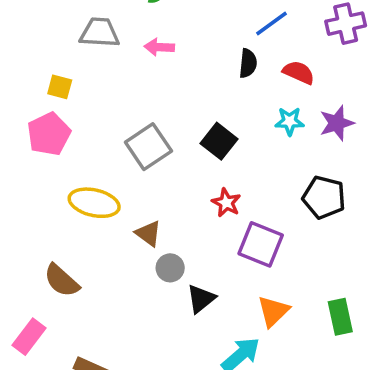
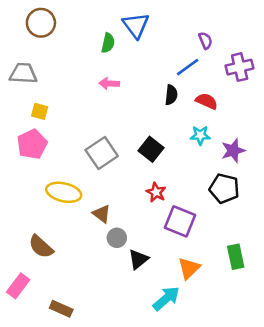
gray trapezoid: (100, 33) -> (23, 73), moved
purple star: (337, 123) -> (233, 151), moved
green rectangle: (340, 317) -> (236, 257), moved

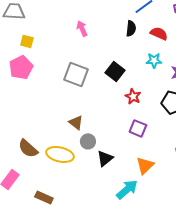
pink arrow: (109, 83) -> (82, 28), moved, turned 63
gray square: (102, 153) -> (76, 74), turned -35
yellow ellipse: (64, 192) -> (60, 154), moved
red star: (156, 192) -> (133, 96), moved
purple square: (180, 221) -> (138, 128), size x0.7

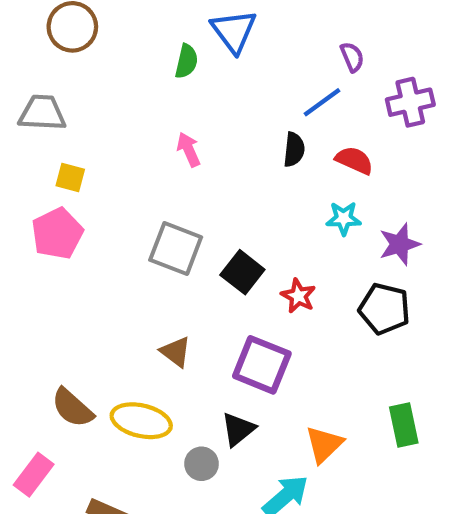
black square: (115, 71) -> (242, 272), moved
purple square: (138, 128) -> (262, 365), moved, size x1.5
gray circle: (88, 141) -> (202, 464), moved

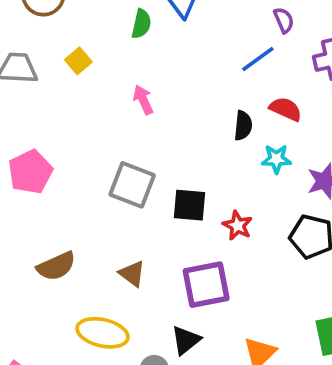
black semicircle: (294, 150) -> (243, 126), moved
yellow square: (70, 178) -> (78, 61), moved, turned 35
black square: (242, 272) -> (189, 205), turned -33
purple square: (262, 365) -> (206, 285), turned -33
brown semicircle: (72, 408) -> (56, 266), moved, turned -66

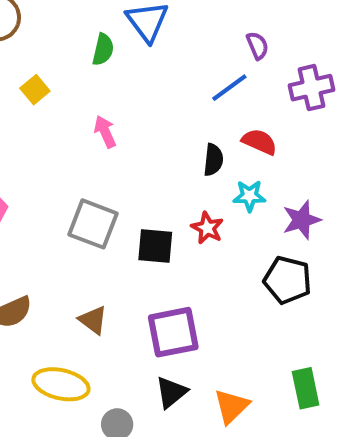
red star: (238, 226) -> (207, 228), moved
black triangle: (186, 340) -> (171, 392), moved

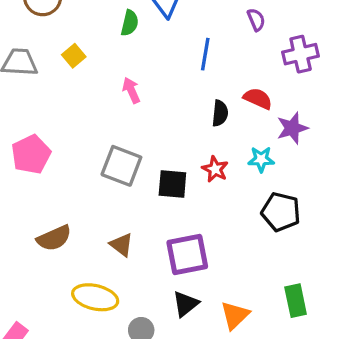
blue line: (229, 88) -> (205, 54), moved, turned -44
cyan star: (249, 196) -> (261, 159), moved
purple star: (302, 220) -> (292, 128), moved

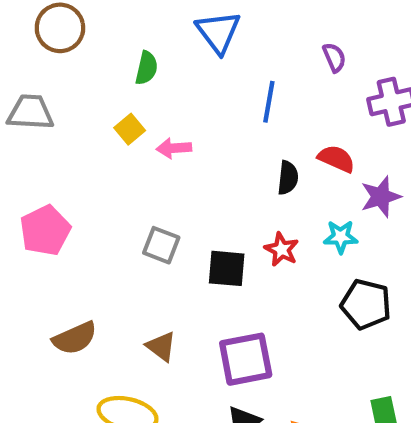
green semicircle: (130, 23) -> (146, 68), moved
yellow square: (74, 56) -> (130, 129), moved
pink arrow: (131, 90) -> (174, 148), turned -70
gray square: (121, 166) -> (161, 245), size x0.7

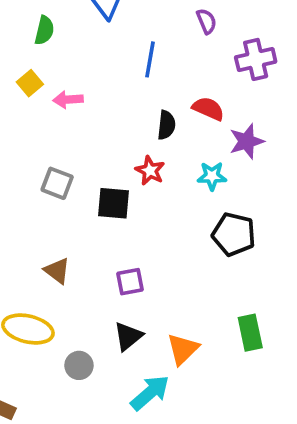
red star: (282, 249) -> (150, 171), moved
purple square: (246, 359) -> (130, 282), size x0.6

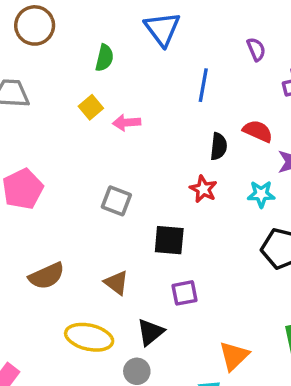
black square: (114, 203) -> (169, 240), moved
black triangle: (128, 336) -> (150, 332), moved

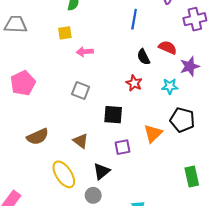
yellow square: (91, 107) -> (65, 33), turned 32
pink arrow: (127, 123) -> (85, 52), moved
black semicircle: (219, 146) -> (144, 57), turned 147
yellow ellipse: (89, 337) -> (64, 174), turned 44
orange triangle: (234, 356) -> (153, 133), moved

